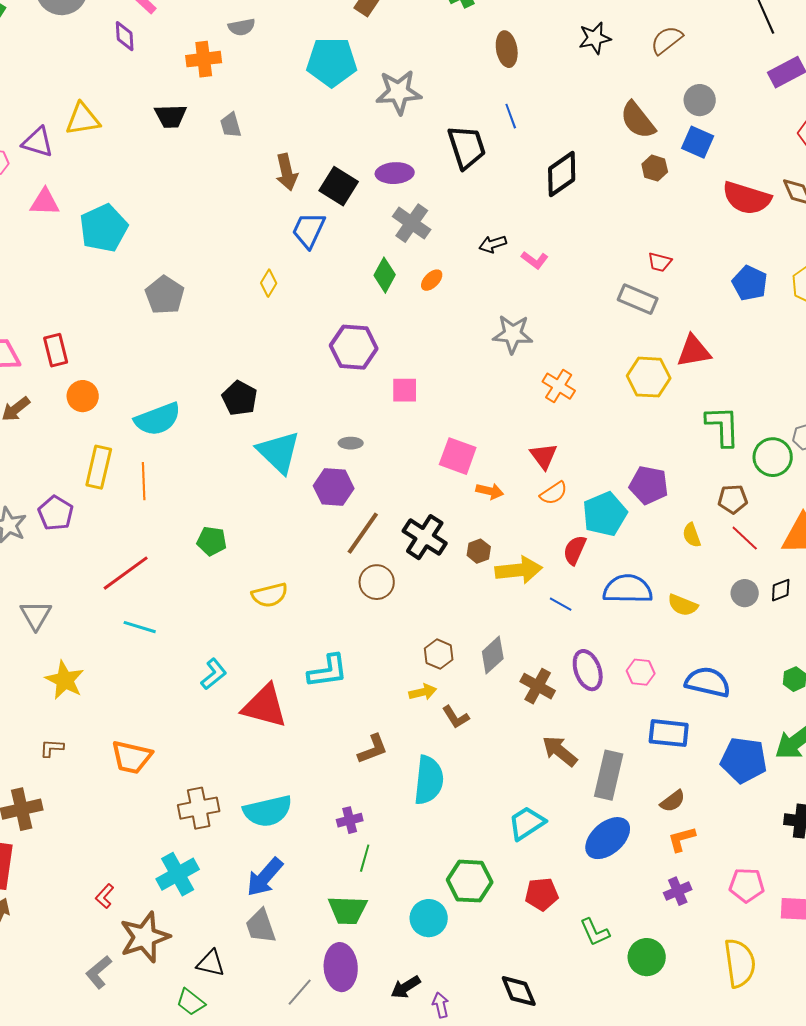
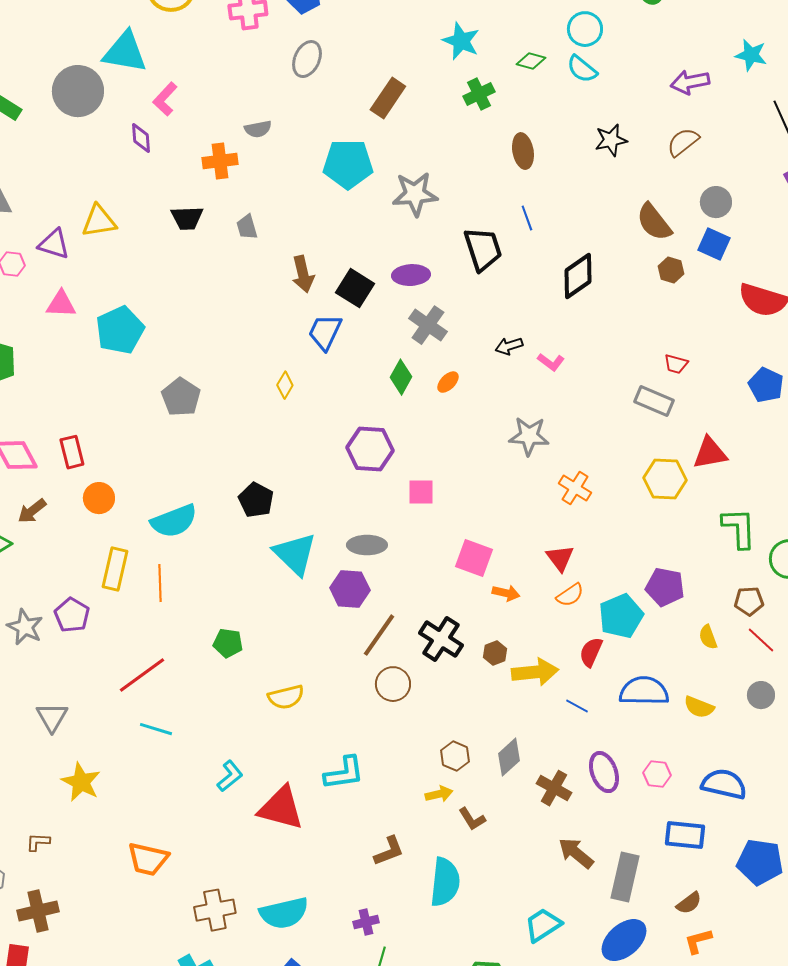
gray ellipse: (351, 443) -> (367, 545), size x1.6
brown L-shape: (52, 748) -> (38, 842), moved

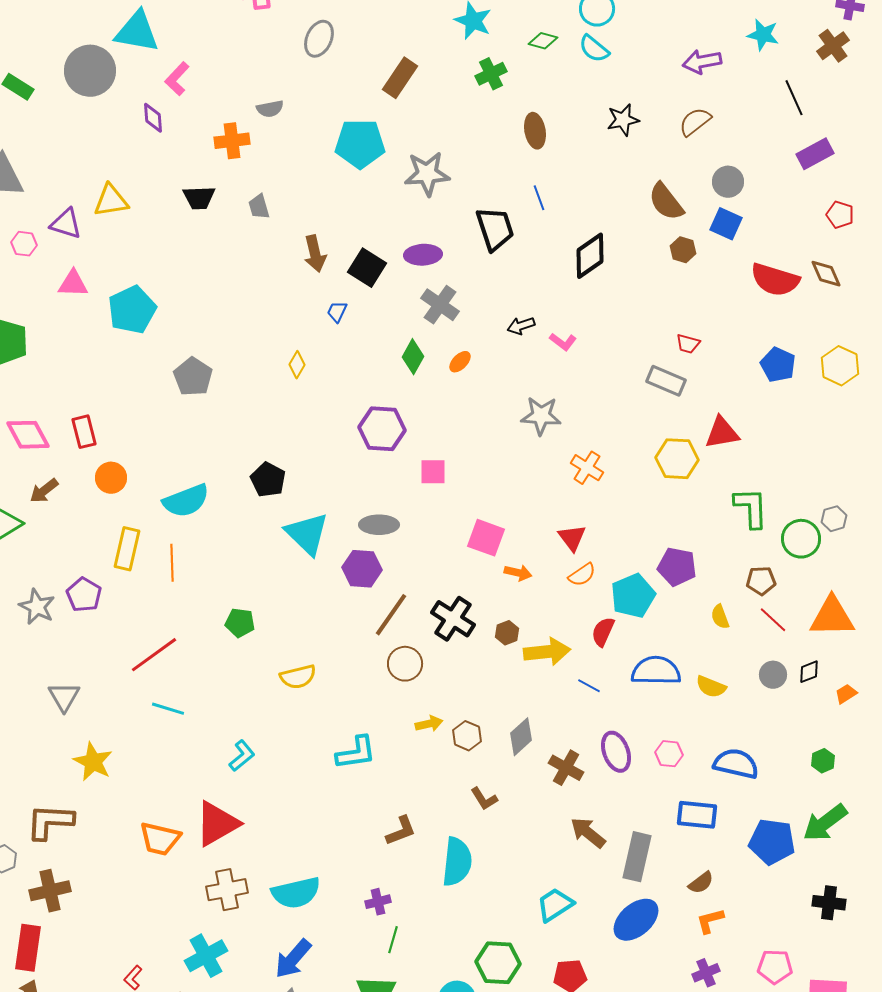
blue trapezoid: (325, 332) -> (337, 312), size x0.6
yellow arrow: (439, 794) -> (429, 724), moved
red triangle: (281, 808) -> (217, 824), moved, turned -45
brown L-shape: (38, 842) -> (50, 822), size x2.0

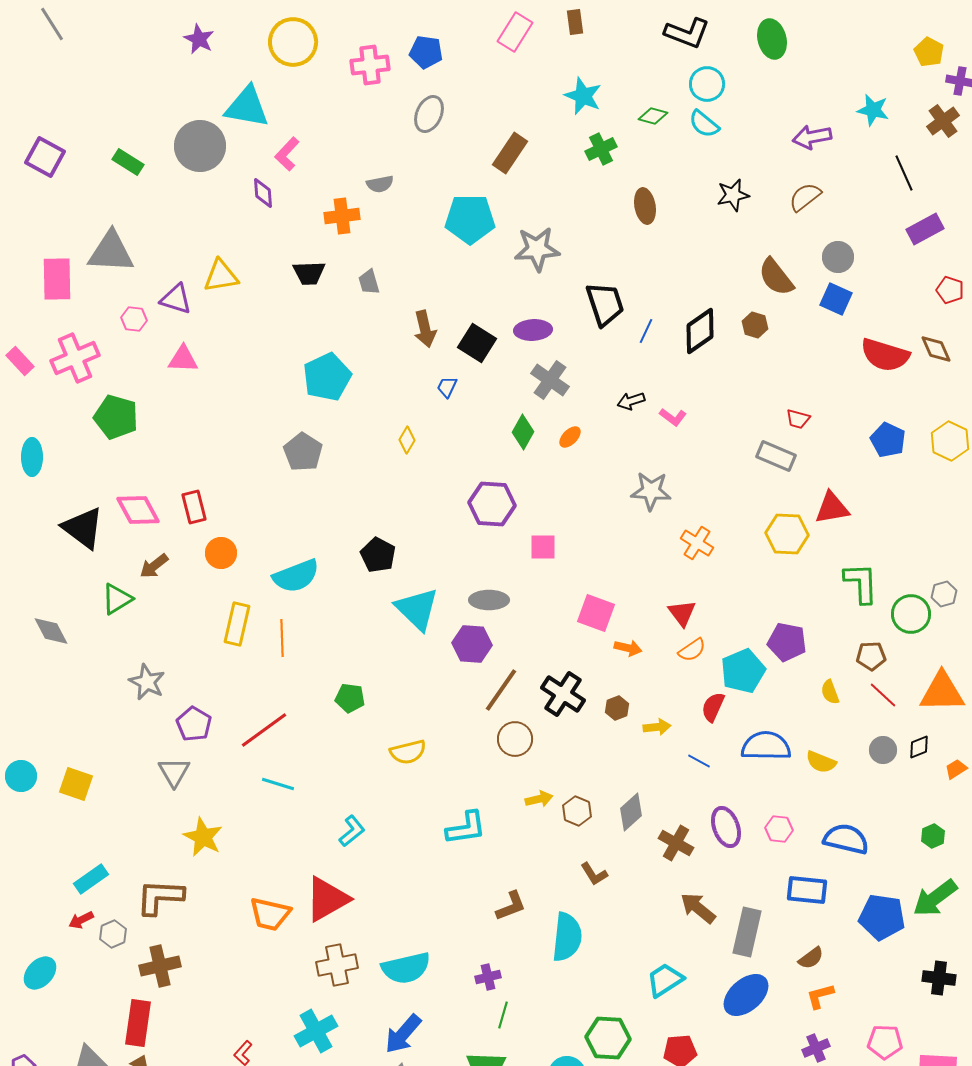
blue line: (539, 198) -> (646, 331), moved, turned 45
brown hexagon: (683, 250) -> (755, 325), moved
cyan pentagon: (132, 310) -> (327, 377), moved
purple pentagon: (84, 595) -> (194, 724), moved
yellow arrow: (547, 652) -> (657, 727), size x0.6

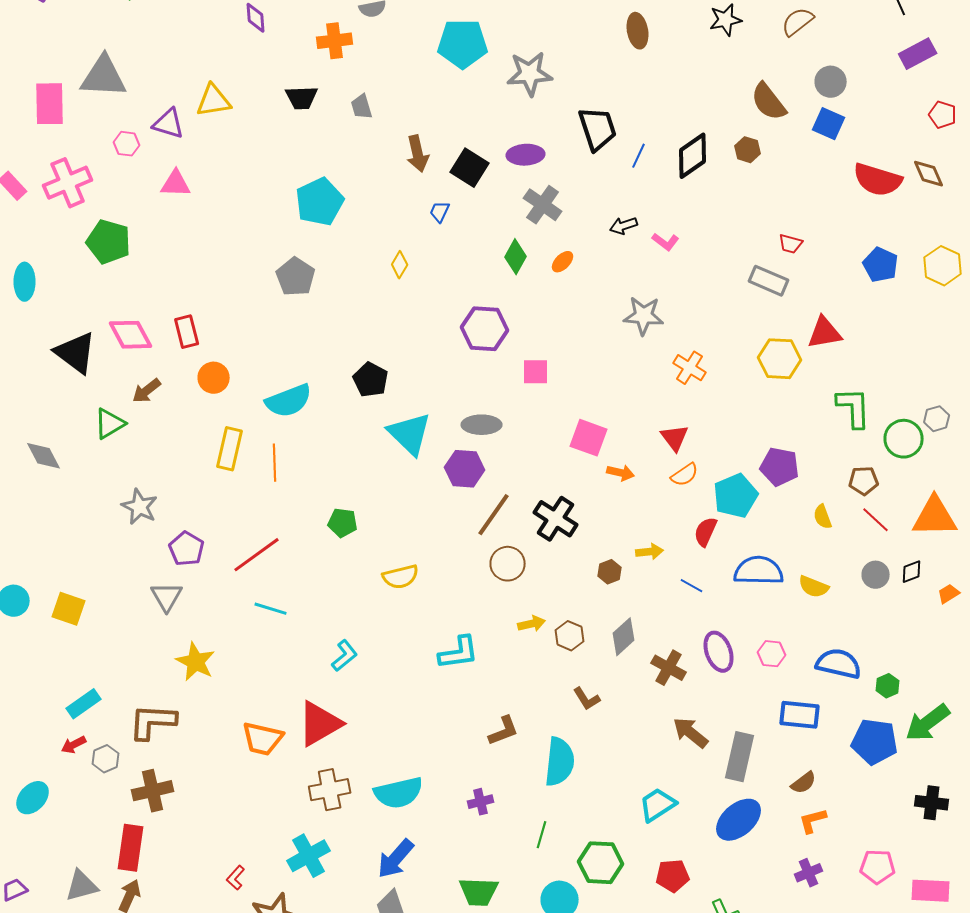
brown hexagon: (617, 708) -> (610, 572), moved
green hexagon: (933, 836) -> (888, 686), moved
green line: (503, 1015) -> (542, 835), moved

